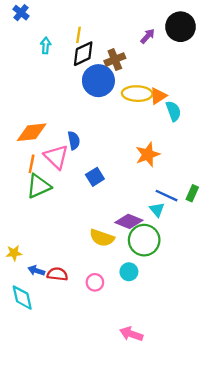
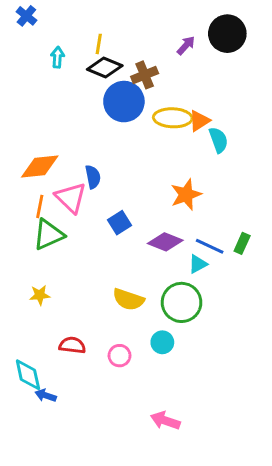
black diamond: (83, 54) -> (105, 68), turned 48
cyan triangle: (157, 210) -> (198, 264), turned 42
purple diamond: (129, 221) -> (165, 242), moved
yellow star: (14, 253) -> (40, 295), moved
blue arrow: (36, 271) -> (46, 395), moved

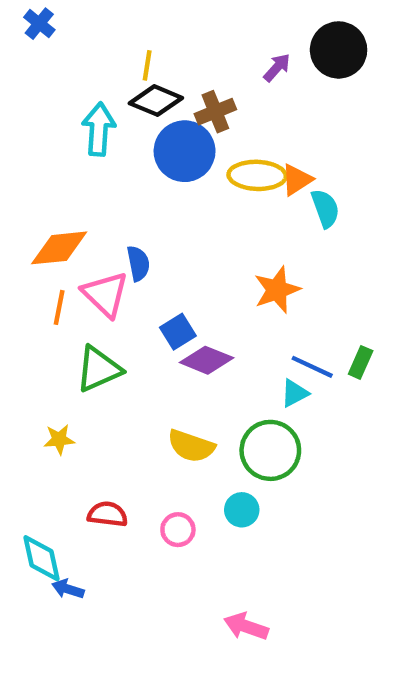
cyan arrow: (57, 57) -> (99, 129), moved, size x1.6
green triangle: (49, 234) -> (99, 369), moved
purple diamond: (165, 242) -> (207, 360), moved

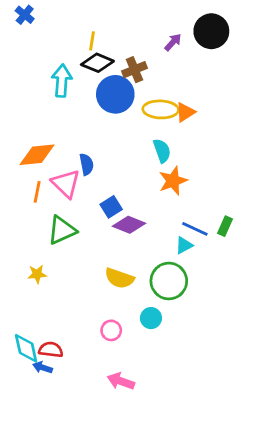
cyan semicircle: (325, 208) -> (162, 151), moved
red semicircle: (108, 514) -> (51, 350), moved
pink arrow: (246, 626) -> (121, 381), moved

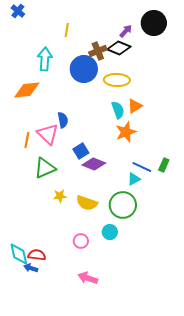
black diamond: (97, 63) -> (119, 48), moved
orange triangle: (185, 112) -> (135, 106), moved
orange diamond: (37, 155) -> (27, 90), moved
yellow star: (37, 274) -> (60, 196), moved

